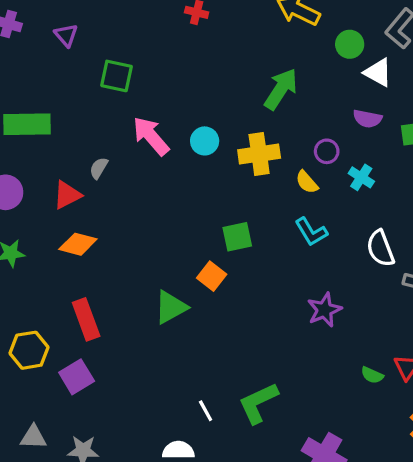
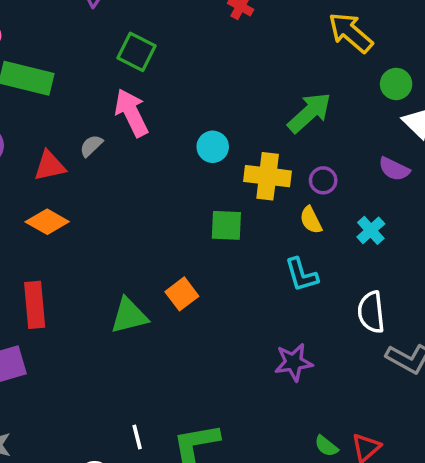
pink arrow: (151, 136) -> (131, 113), moved
purple circle: (327, 151) -> (323, 180), moved
green square: (237, 237) -> (226, 225), moved

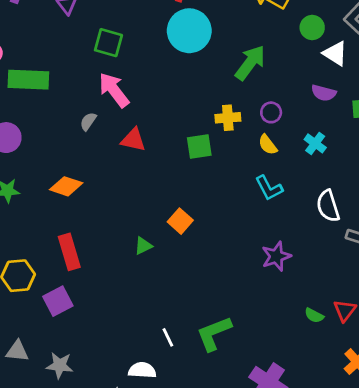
cyan circle: (213, 147) -> (189, 31), moved, size x1.8
red triangle: (50, 166) -> (133, 140), moved, turned 36
yellow cross: (268, 176) -> (228, 118), size x0.7
green square: (226, 225) -> (199, 146), moved
green triangle: (129, 316) -> (143, 246), size x0.6

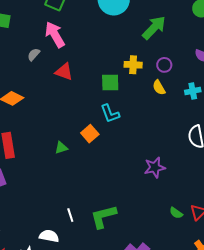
cyan cross: (315, 143) -> (193, 91), turned 35
cyan L-shape: (269, 188) -> (110, 114), moved

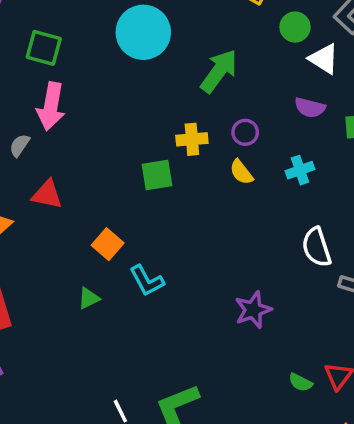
pink arrow: (55, 35) -> (51, 106), turned -132
red triangle: (64, 72) -> (47, 194), moved
cyan L-shape: (110, 114) -> (147, 281), moved
orange square: (90, 134) -> (108, 244), moved

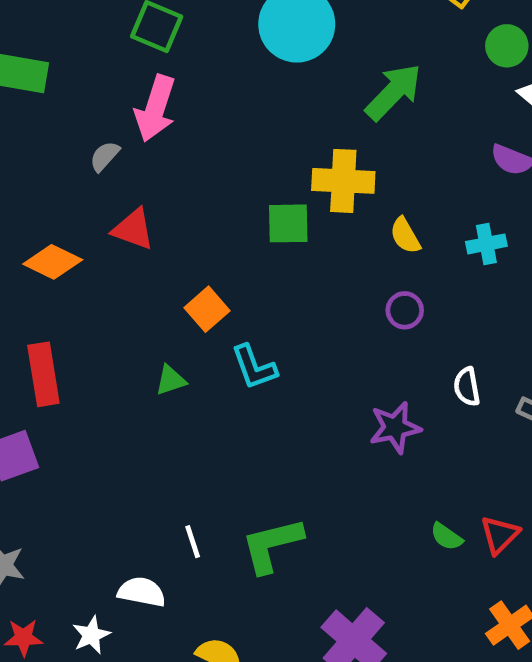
purple circle: (245, 132) -> (405, 310), moved
yellow cross: (192, 139) -> (343, 181), size x1.4
white semicircle: (316, 247) -> (467, 387), moved, size x0.7

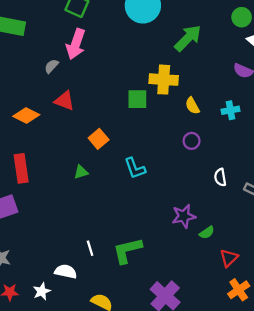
cyan L-shape: (254, 367) -> (135, 168), moved
purple star: (395, 428) -> (184, 216), moved
red triangle: (500, 535) -> (229, 258), moved
green semicircle: (446, 537) -> (207, 233), moved, turned -70

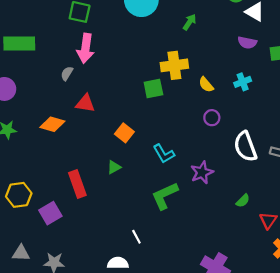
green arrow: (188, 38) -> (189, 22), size x0.6
red rectangle: (21, 168) -> (77, 184), moved
white semicircle: (220, 177) -> (245, 147), size x1.8
purple star: (184, 216) -> (202, 172), moved
green L-shape: (127, 250) -> (165, 196), moved

